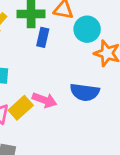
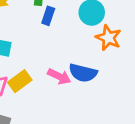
pink arrow: (44, 100) -> (59, 76), moved

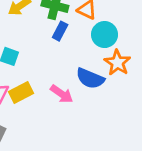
blue semicircle: (83, 73) -> (90, 78), moved

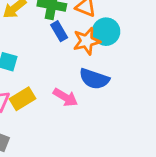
blue rectangle: (60, 31) -> (59, 31), turned -54
orange star: (117, 63) -> (87, 41), moved, turned 30

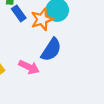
blue semicircle: (94, 79) -> (51, 50), turned -70

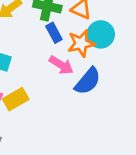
pink arrow: (29, 67) -> (61, 65), moved

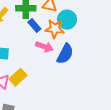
orange star: (81, 43) -> (55, 29), turned 30

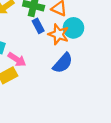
pink arrow: (44, 47) -> (17, 59), moved

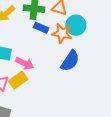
blue rectangle: (38, 26) -> (41, 28), turned -32

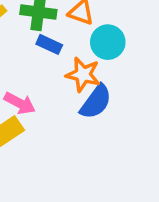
orange star: (62, 33) -> (83, 75), moved

